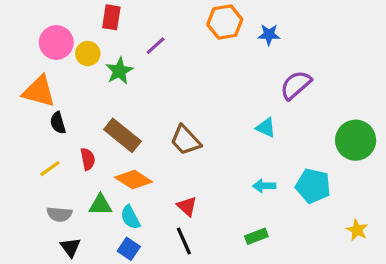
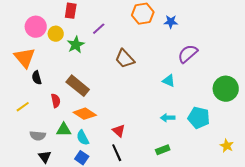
orange triangle: (39, 91) -> (25, 58), turned 35
brown trapezoid: (185, 140) -> (125, 59), moved
yellow line: (50, 169) -> (23, 107), moved

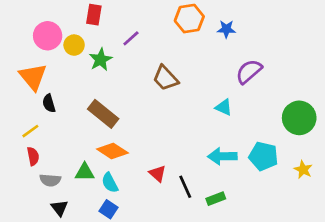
red semicircle: (56, 101) -> (33, 156), moved
yellow line: (23, 107) -> (30, 131), moved
cyan arrow: (168, 118) -> (222, 156), size x1.5
yellow star: (227, 146) -> (303, 170), moved
black line: (117, 153) -> (185, 187), moved

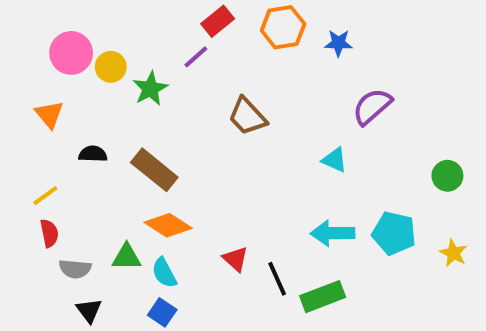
red rectangle: (94, 15) -> (218, 21), moved, turned 42
orange triangle: (33, 77) -> (49, 114), size x0.7
black semicircle: (49, 103) -> (93, 154), moved, turned 108
green circle: (299, 118) -> (447, 176), size x0.6
green rectangle: (216, 199) -> (323, 297), size x1.5

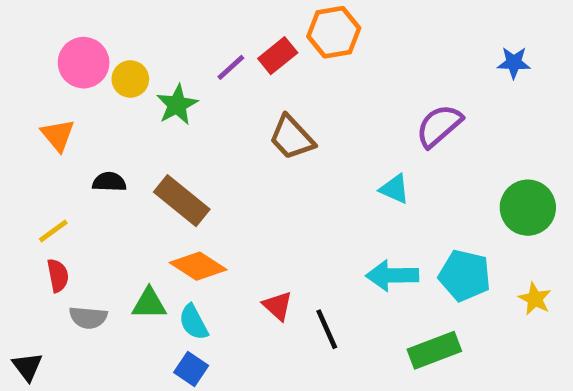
red rectangle: (218, 21) -> (278, 56), moved
blue star: (338, 43) -> (514, 63), moved
green circle: (447, 176) -> (528, 208), size x1.5
green rectangle: (323, 297) -> (434, 350), moved
black triangle: (89, 310) -> (27, 367), moved

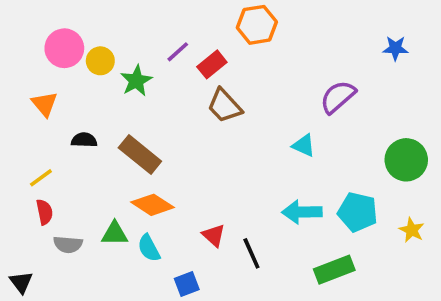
red rectangle: (278, 56) -> (212, 64), moved
blue square: (191, 369) -> (187, 284), moved, turned 35

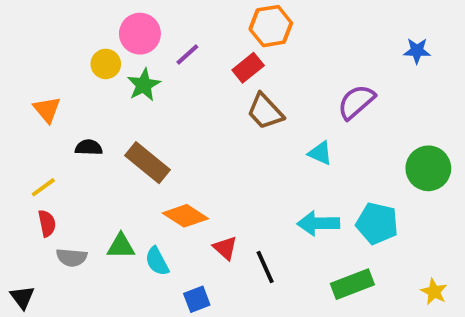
pink circle: (64, 48) -> (140, 34), moved
red rectangle: (212, 64) -> (248, 68), moved
brown trapezoid: (224, 106) -> (265, 111), moved
orange diamond: (152, 205) -> (185, 216), moved
yellow star: (412, 230) -> (434, 292), moved

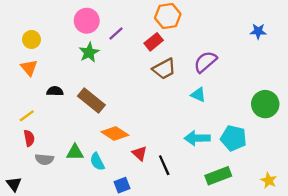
yellow circle: (106, 64) -> (31, 39), moved
purple semicircle: (356, 102) -> (205, 62), moved
brown trapezoid: (265, 111) -> (164, 69), turned -75

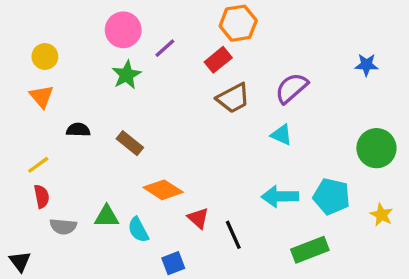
blue star: (258, 31) -> (366, 65), moved
brown rectangle: (91, 101) -> (130, 143), size x0.7
yellow star: (269, 180) -> (381, 215), moved

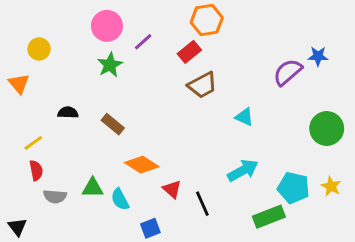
purple semicircle: (291, 88) -> (288, 72), moved
orange triangle: (42, 96) -> (19, 84), moved
cyan arrow: (280, 196) -> (243, 170), turned 152
cyan pentagon: (331, 196) -> (293, 188), moved

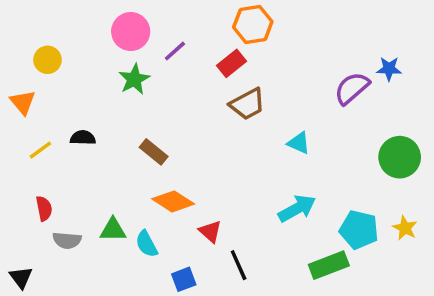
brown rectangle: (113, 124) -> (154, 152), moved
yellow line: (33, 143) -> (40, 150), moved
black line: (202, 204) -> (239, 265), moved

